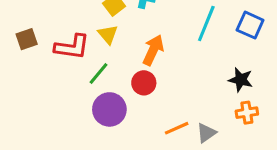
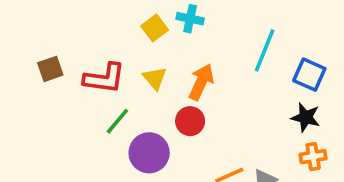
blue square: (250, 25) -> (309, 75), moved
yellow triangle: (108, 34) -> (155, 78), moved
green line: (98, 74) -> (117, 121), moved

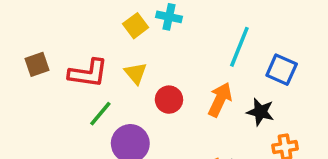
orange arrow: (201, 82) -> (220, 100), moved
black star: (306, 117) -> (260, 112), moved
red circle: (190, 121) -> (169, 100), moved

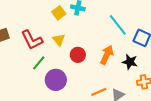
cyan line: (239, 47) -> (118, 25), turned -60
red L-shape: (88, 73) -> (32, 40), turned 55

